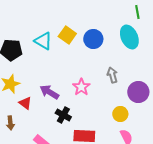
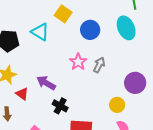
yellow square: (67, 35) -> (63, 14), moved
gray arrow: (112, 75) -> (99, 65), moved, turned 42
pink star: (81, 87) -> (78, 62), moved

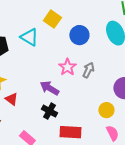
purple arrow: (46, 83) -> (49, 88), moved

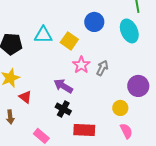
yellow square: (52, 19) -> (69, 41), moved
blue circle: (79, 35) -> (94, 22), moved
cyan triangle: (29, 37) -> (43, 35), turned -30

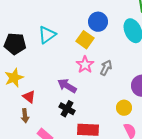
cyan triangle: (43, 35) -> (47, 35), turned -36
yellow square: (69, 41) -> (85, 40), moved
brown arrow: (10, 117) -> (25, 116), moved

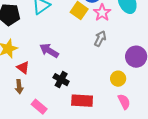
pink star: (85, 65) -> (102, 13), moved
purple arrow: (67, 86) -> (49, 51), moved

